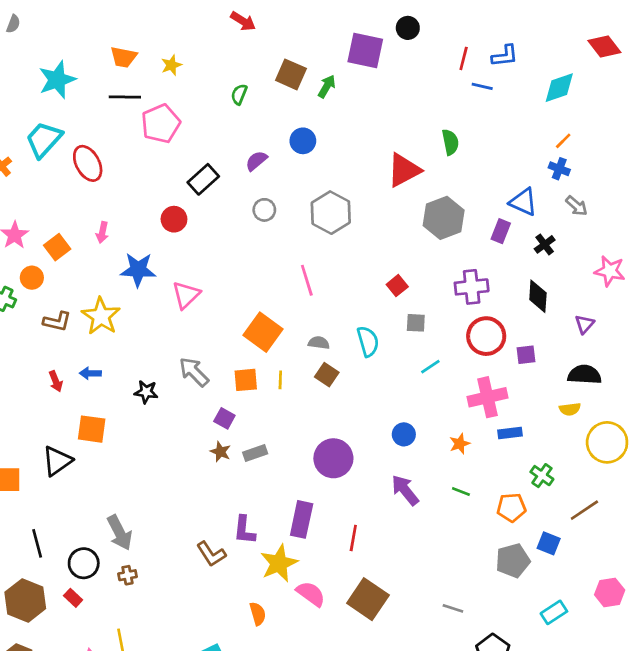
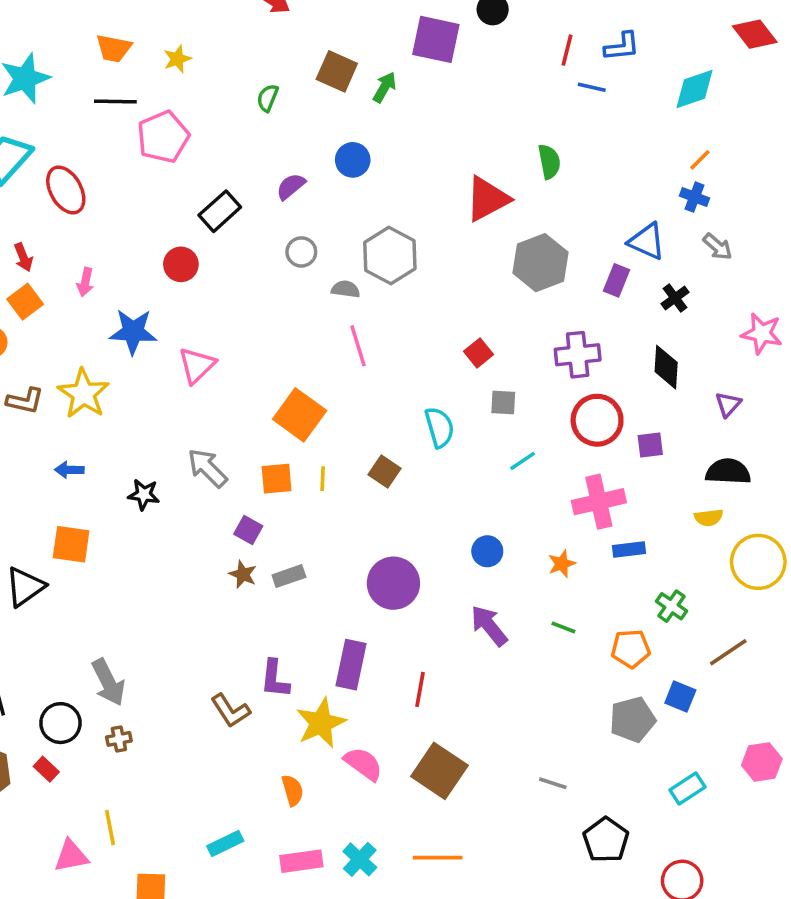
gray semicircle: (319, 343) -> (346, 289), moved
red arrow: (56, 381) -> (23, 257), moved

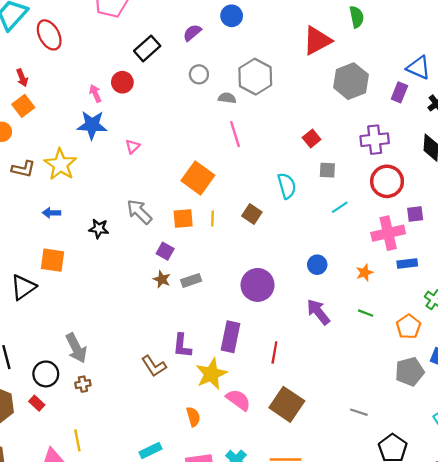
pink arrow: (85, 282) -> (95, 93), moved, turned 144
pink triangle: (197, 365) -> (133, 146), size x0.6
purple square: (650, 445) -> (415, 214), moved
orange pentagon: (631, 649) -> (408, 327), turned -30

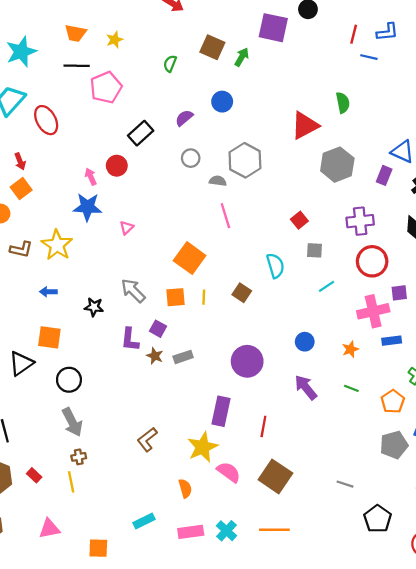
purple L-shape: (182, 346) -> (130, 340), moved
brown L-shape: (154, 366) -> (147, 440), turned 85
black circle: (46, 374) -> (69, 380), moved
yellow line: (77, 440) -> (71, 482), moved

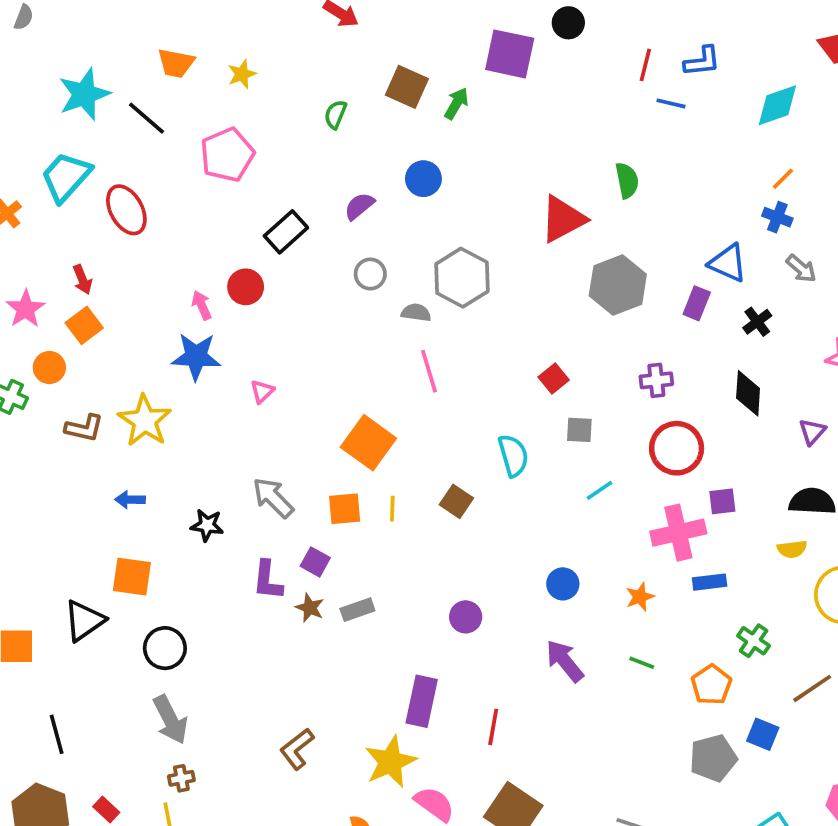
black line: (77, 66) -> (147, 118), moved, turned 40
purple cross: (360, 221) -> (656, 380), size x0.7
purple circle: (247, 361) -> (466, 617), size x0.6

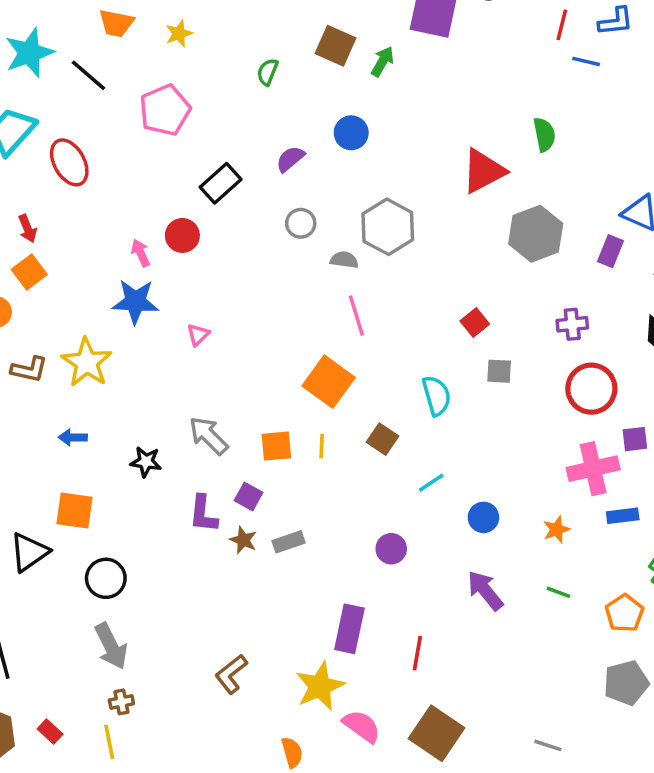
orange square: (368, 443) -> (329, 382), moved
cyan line: (600, 490) -> (431, 483), moved

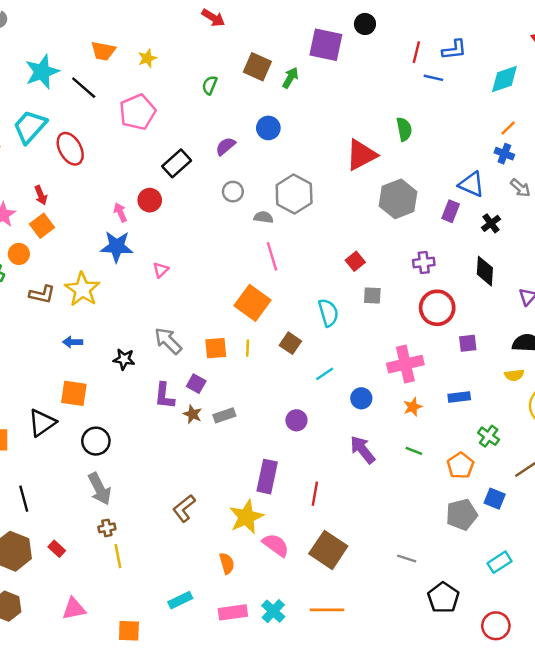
pink cross: (593, 469) -> (405, 364), moved
yellow line: (109, 742) -> (118, 556), moved

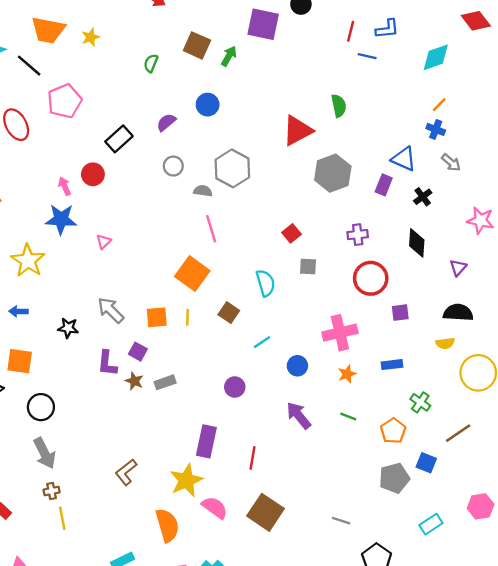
orange trapezoid: (103, 51) -> (48, 30), size x1.4
pink pentagon: (137, 112) -> (65, 101), moved
orange semicircle: (227, 563) -> (167, 525), size x1.6

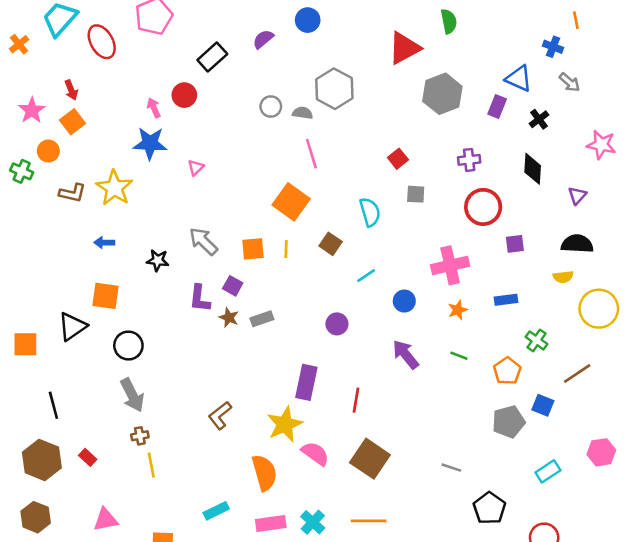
orange line: (439, 105) -> (576, 20), moved, turned -56
gray circle: (173, 166) -> (271, 107), moved

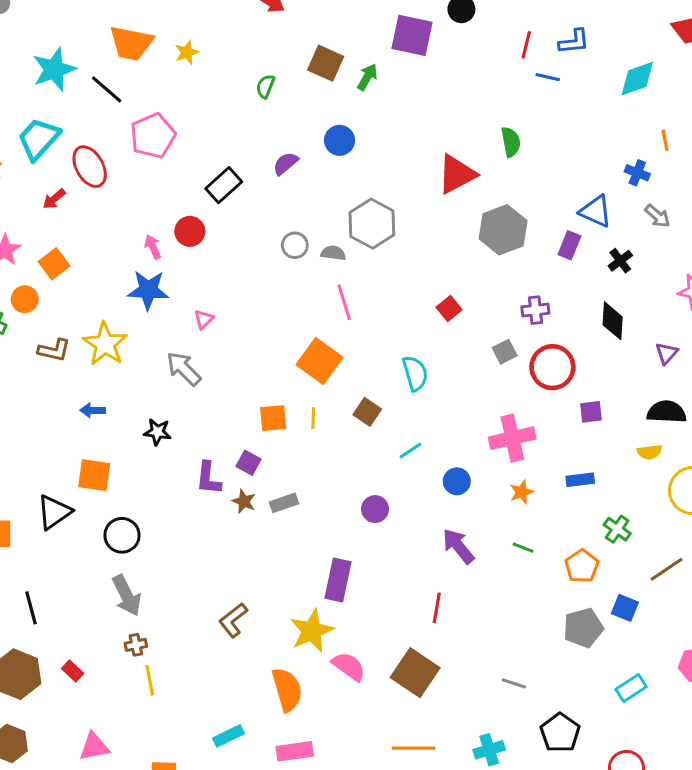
red arrow: (71, 90) -> (54, 199), moved, turned 72
gray square: (416, 194) -> (505, 352), moved, turned -30
gray arrow: (203, 241) -> (184, 369), moved
red line: (356, 400) -> (437, 608), moved
cyan cross: (313, 522) -> (489, 750), moved, turned 30

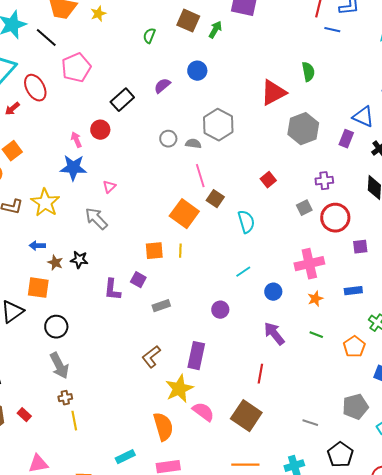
brown square: (367, 412) -> (215, 199), moved
brown star: (244, 501) -> (55, 263), moved
brown L-shape: (233, 620) -> (151, 357), moved
gray pentagon: (583, 628) -> (355, 407), moved

